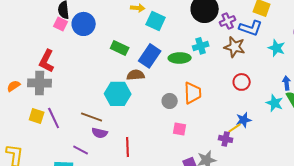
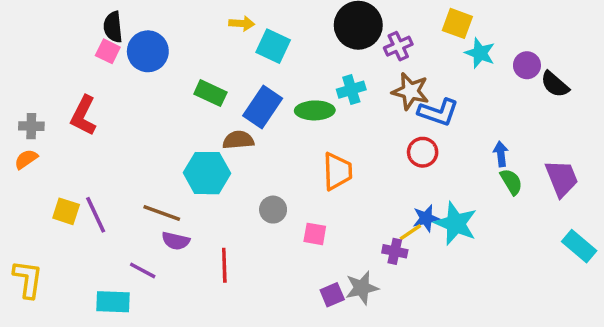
blue L-shape: (251, 28) -> (438, 112), moved
cyan star: (277, 48) -> (480, 53), moved
gray cross: (40, 83) -> (31, 126), moved, size x0.6
gray circle: (170, 101) -> (273, 210), moved
cyan star: (275, 103) -> (456, 223), moved, size x1.4

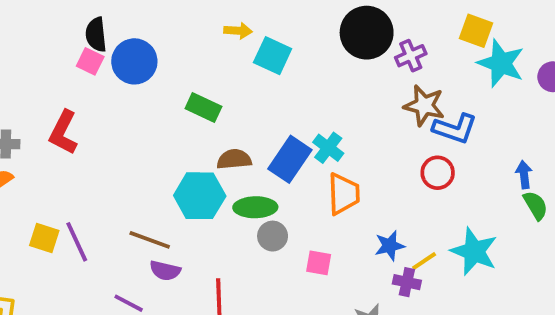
cyan star: (480, 53) -> (501, 63), size x1.4
cyan cross: (351, 90) -> (328, 148), moved, turned -36
blue rectangle: (263, 107) -> (290, 159), moved
green ellipse: (315, 110) -> (255, 207), moved
blue star: (426, 218) -> (390, 246), moved

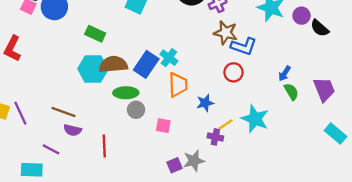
brown semicircle: (234, 159) -> (113, 64), size x1.4
blue arrow: (524, 175) -> (284, 73), turned -140
cyan hexagon: (200, 196) -> (93, 69), moved
blue star: (390, 246) -> (205, 103), moved

